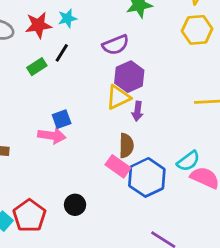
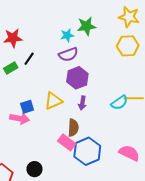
cyan star: (67, 18) -> (67, 35), moved
yellow triangle: (118, 97) -> (53, 101), moved
cyan semicircle: (188, 161) -> (119, 103), moved

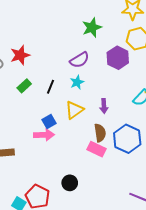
cyan star: (67, 35) -> (77, 82), moved
black line: (29, 59) -> (50, 87), moved
purple hexagon: (77, 78) -> (118, 58), moved
blue hexagon: (87, 151) -> (127, 139), moved

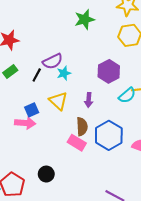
purple hexagon: (118, 58) -> (109, 71), moved
purple semicircle: (79, 60) -> (53, 61), moved
yellow triangle: (74, 110) -> (58, 101), turned -48

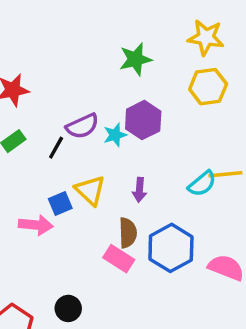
purple hexagon: (109, 71) -> (143, 120), moved
cyan star: (64, 73) -> (115, 135), moved
blue square: (32, 110) -> (60, 204), moved

